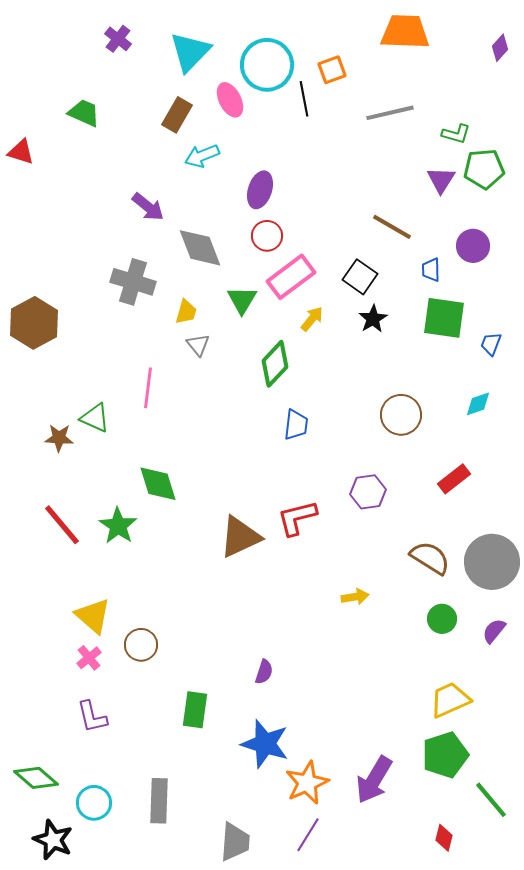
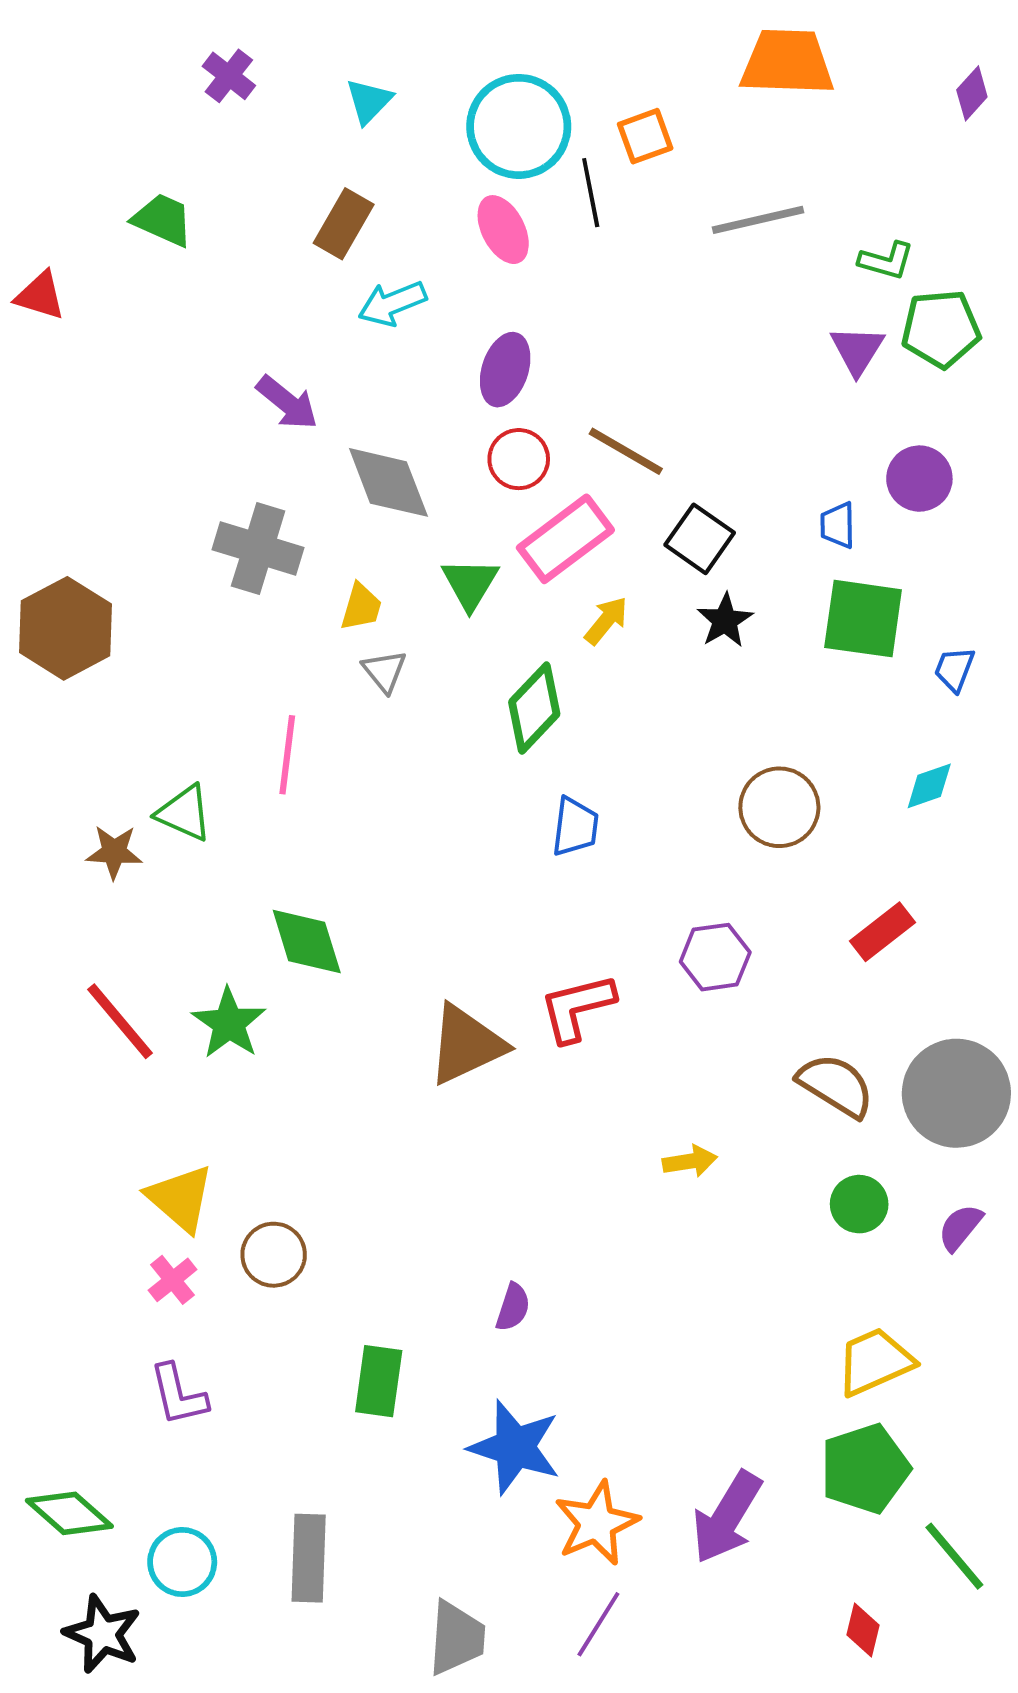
cyan triangle: (190, 52) -> (369, 101), size x0.6
pink ellipse: (230, 100) -> (503, 230), moved
brown line: (392, 227) -> (626, 451), moved

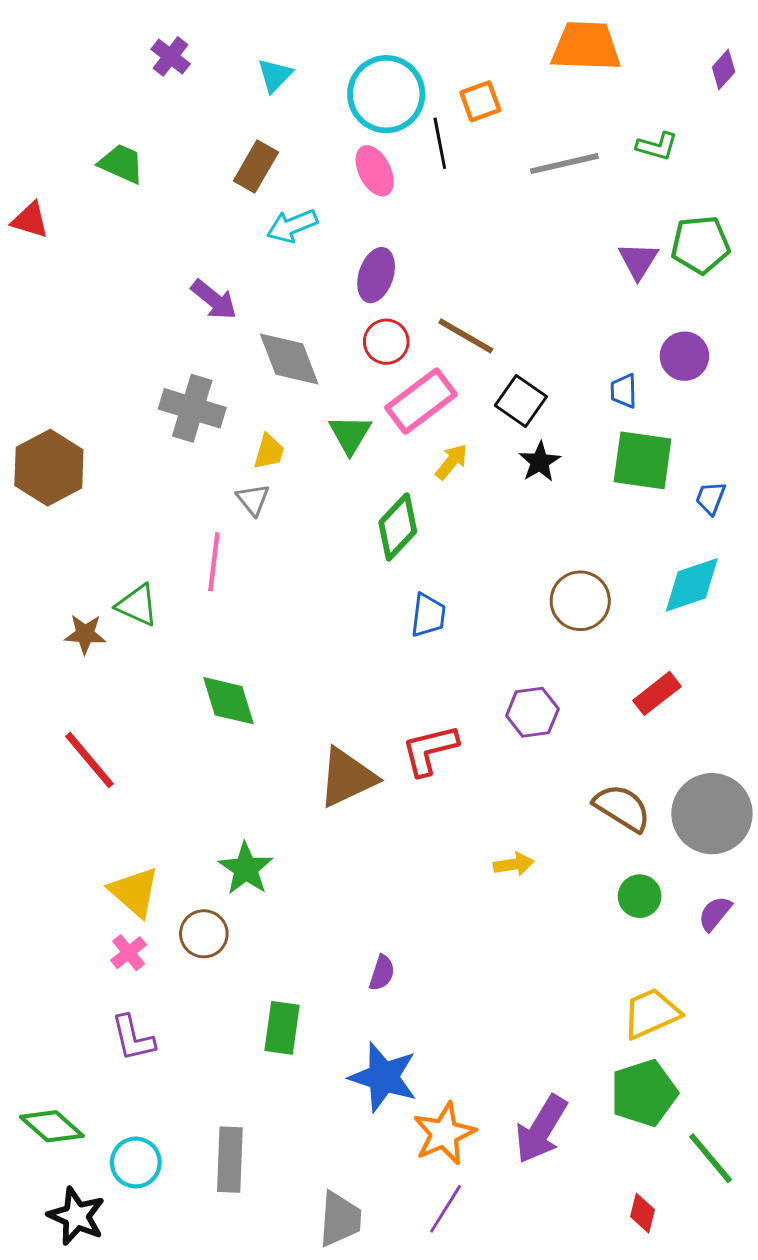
green L-shape: (886, 261) -> (657, 146), moved
gray triangle: (385, 671) -> (253, 499), moved
cyan diamond: (929, 786) -> (692, 585), size x1.6
green star: (229, 1023) -> (246, 869), moved

